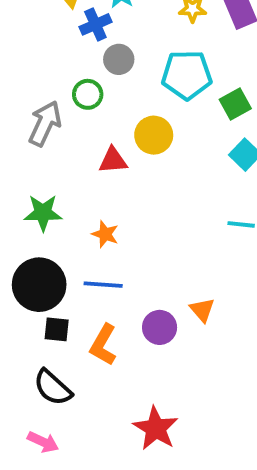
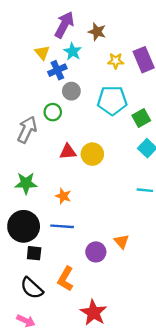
yellow circle: (154, 135) -> (92, 154), moved
orange L-shape: (103, 345) -> (66, 279), moved

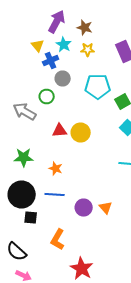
yellow star: (116, 61) -> (88, 50), moved
gray arrow: (27, 130) -> (25, 112), turned -85
purple circle: (96, 252) -> (84, 208), moved
black semicircle: (32, 288) -> (17, 252), moved

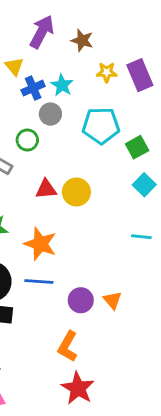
cyan star: (64, 44) -> (62, 85), moved
yellow star: (88, 50) -> (107, 72), moved
orange star: (56, 168) -> (40, 244), size x1.6
orange L-shape: (58, 240) -> (68, 346), moved

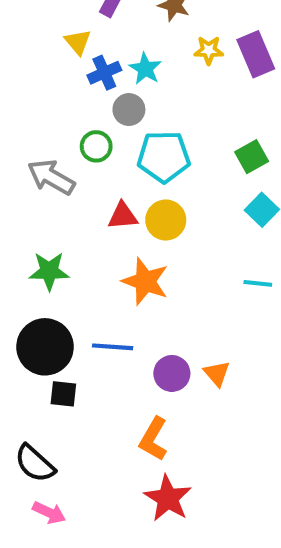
cyan pentagon: (101, 126) -> (164, 157), moved
orange star: (40, 244) -> (145, 281), moved

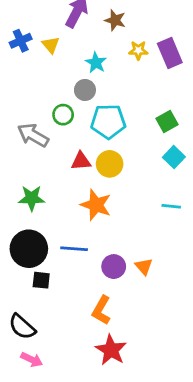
blue cross: (104, 73) -> (21, 41), moved

